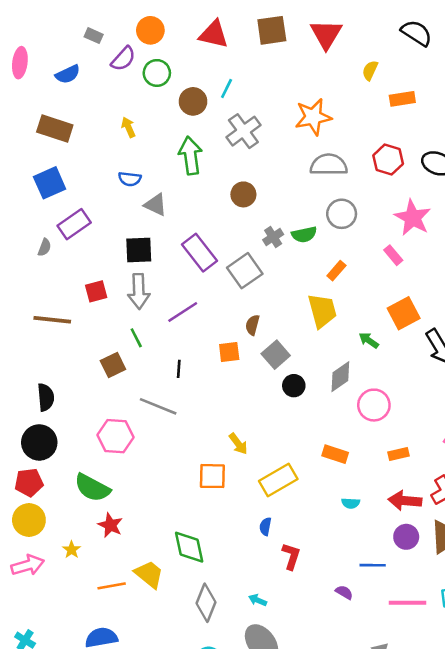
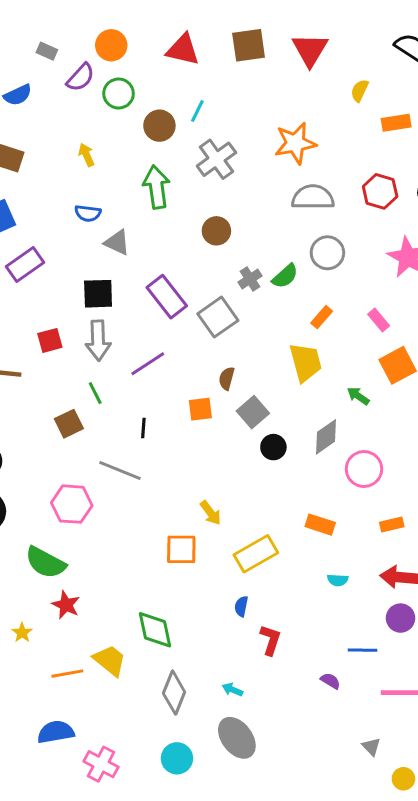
green semicircle: (304, 234) -> (285, 276), turned -30
pink rectangle: (393, 255) -> (379, 320), moved

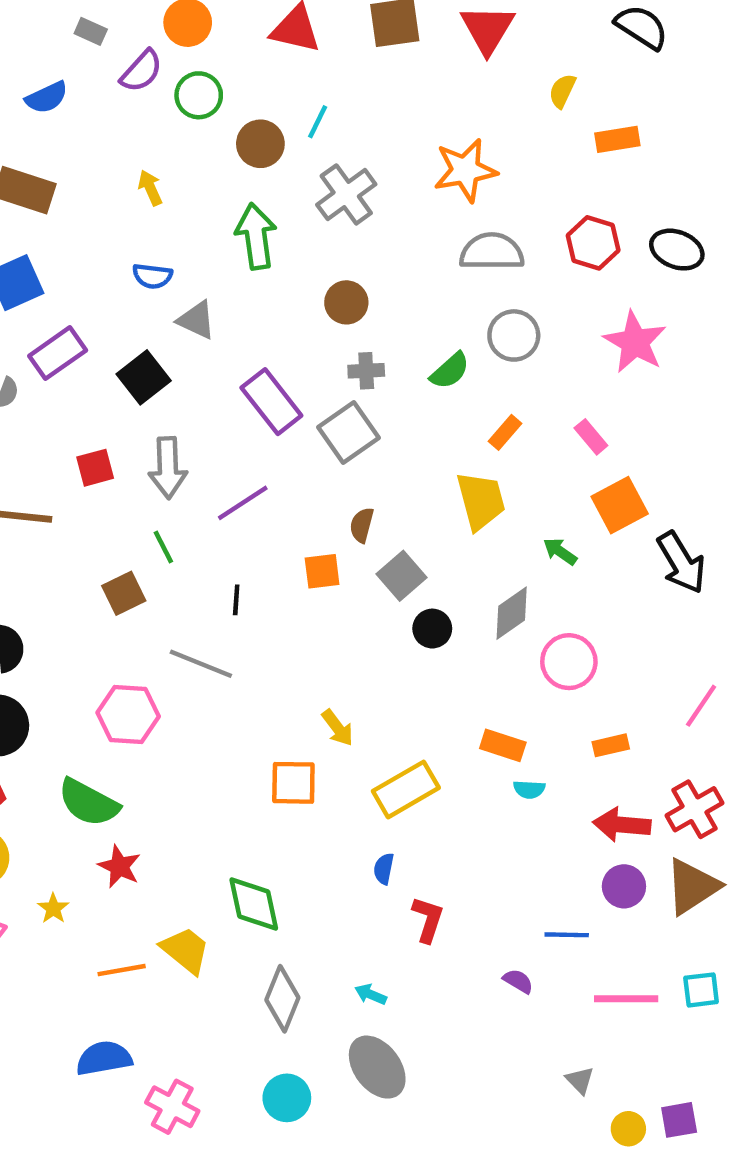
gray cross: (250, 279) -> (366, 371), moved, turned 30
black square: (98, 294) -> (144, 377), moved, turned -36
cyan semicircle: (338, 580) -> (529, 789), moved

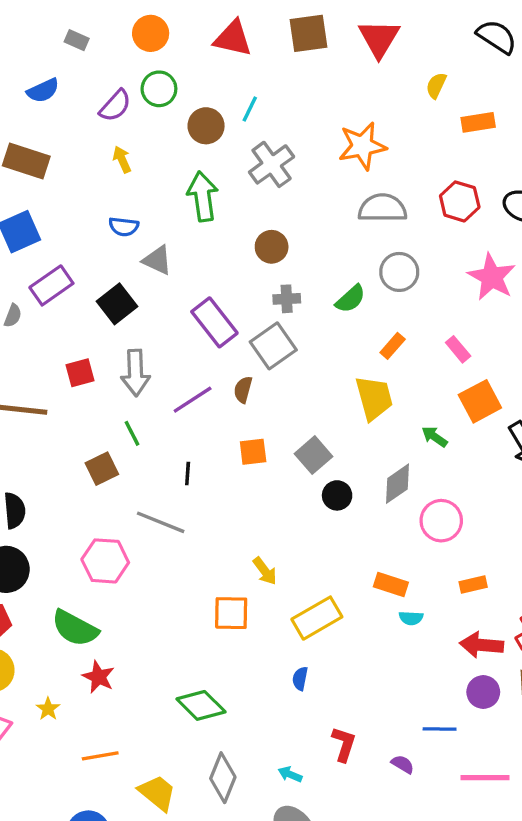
purple semicircle: (141, 71) -> (115, 106), moved
brown semicircle: (362, 525) -> (243, 390), moved
green diamond: (254, 904) -> (201, 705), turned -33
red L-shape: (428, 919) -> (344, 744), moved
yellow trapezoid: (185, 950) -> (157, 793), moved

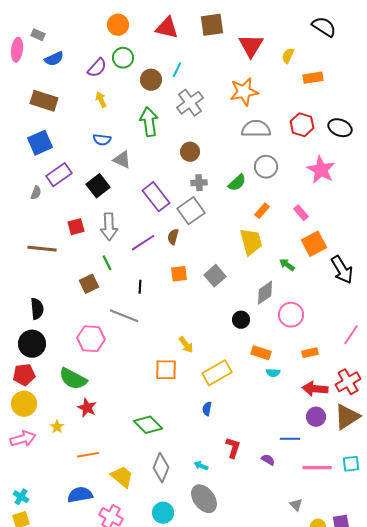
red triangle: (379, 38) -> (251, 46), moved
gray rectangle: (77, 40) -> (38, 35), moved
black circle: (337, 495) -> (241, 320), moved

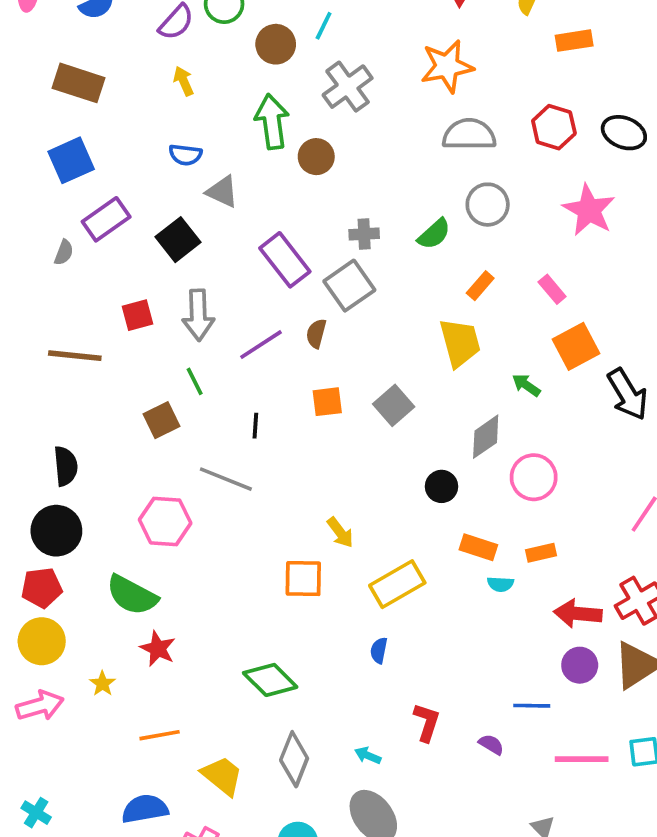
brown circle: (190, 152) -> (316, 157), moved
orange rectangle: (310, 353) -> (541, 553), moved

